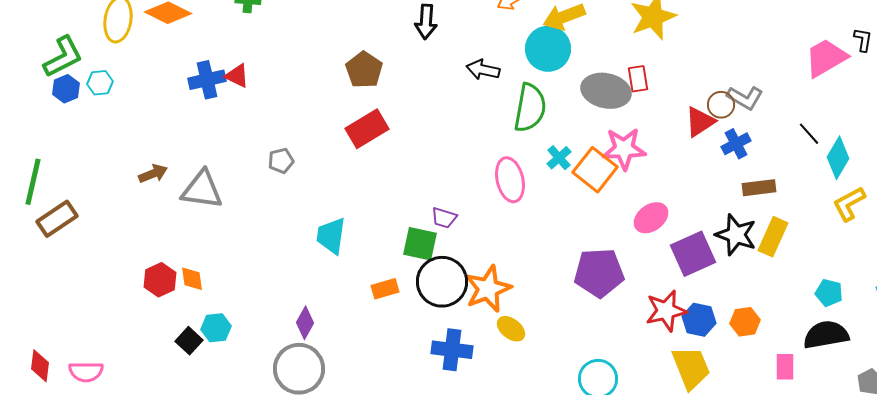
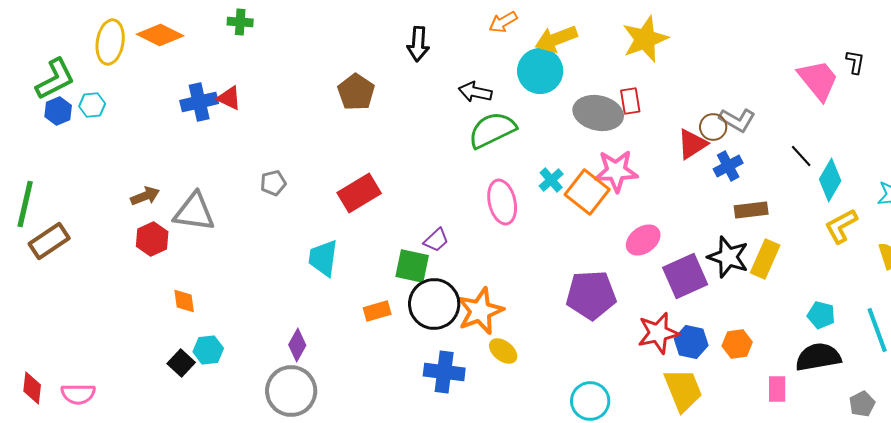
pink trapezoid: (826, 58) -> (818, 80), turned 81
green semicircle: (530, 108) -> (492, 130), moved, turned -126
red rectangle: (367, 129) -> (359, 193), moved
purple trapezoid: (444, 218) -> (436, 240), turned -60
red hexagon: (160, 280) -> (152, 239), moved

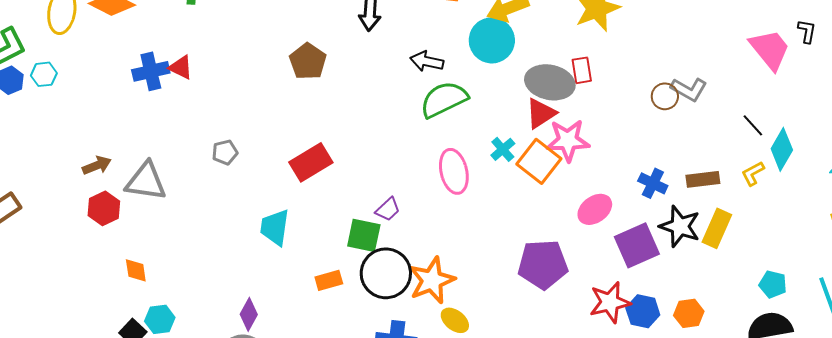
red triangle: (692, 144) -> (541, 113), moved
blue cross: (728, 166) -> (653, 183), moved, turned -36
yellow L-shape: (841, 226) -> (753, 173), moved, size x0.7

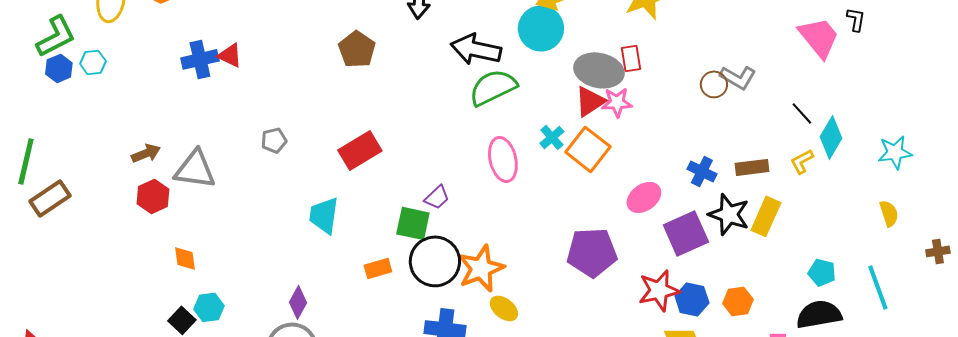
black arrow: (427, 61) -> (476, 49), size x1.5
pink star: (568, 140) -> (617, 102), moved, size x0.7

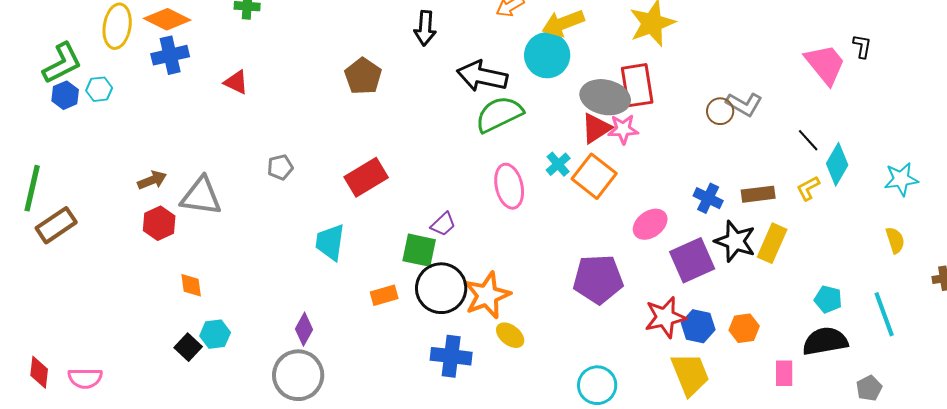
red rectangle: (631, 58) -> (637, 85), size x1.6
blue cross: (200, 59) -> (170, 55), moved

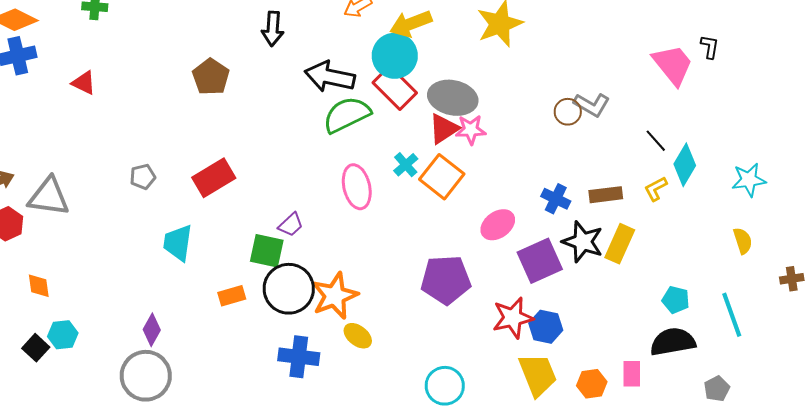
red rectangle: (637, 85) -> (395, 88), moved, turned -36
gray pentagon: (280, 167) -> (143, 177), moved
orange hexagon: (744, 328) -> (592, 384), moved

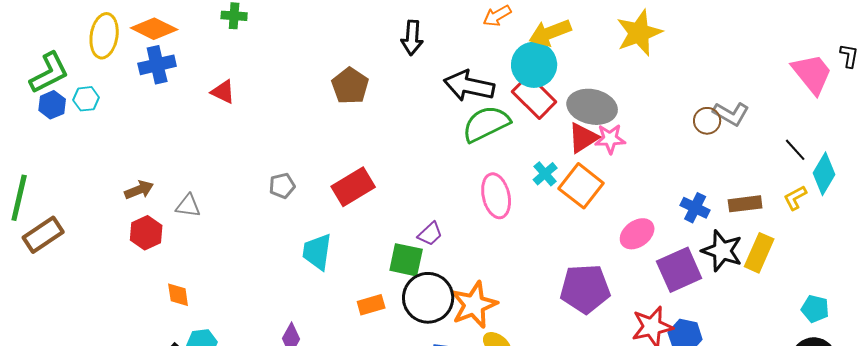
gray triangle: (49, 197) -> (188, 206), size x0.6

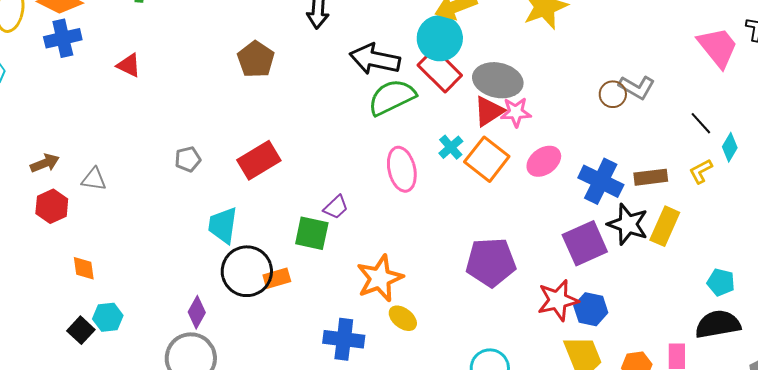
cyan diamond: (824, 174) -> (730, 147), size x0.7
blue cross: (695, 208) -> (601, 181), size x1.5
pink ellipse: (637, 234) -> (544, 161), moved
black circle: (428, 298) -> (247, 271), moved

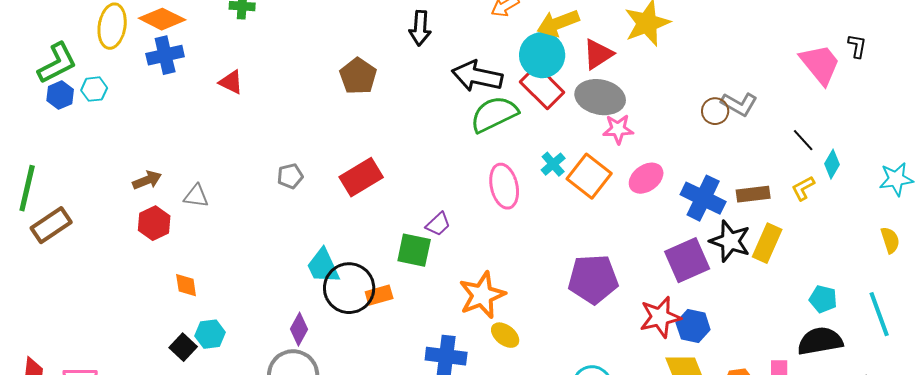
red triangle: (489, 111) -> (598, 54), moved
cyan trapezoid: (223, 225) -> (323, 266), moved, turned -33

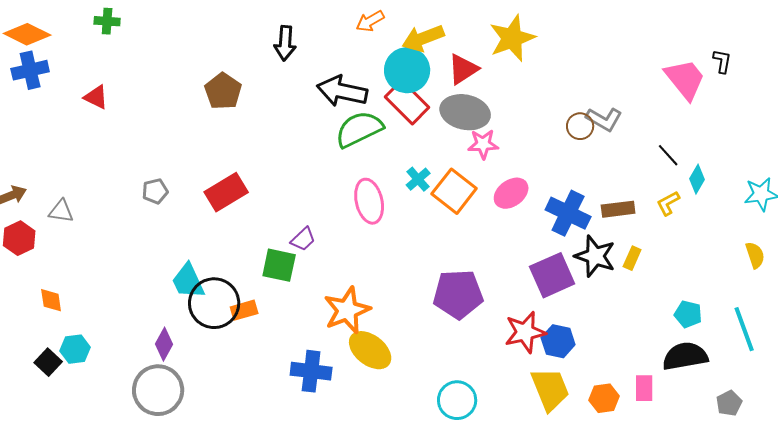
yellow rectangle: (767, 243) -> (632, 258), size x0.6
yellow ellipse: (505, 335) -> (370, 350), size x1.5

